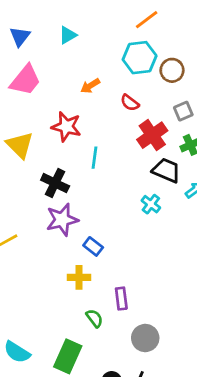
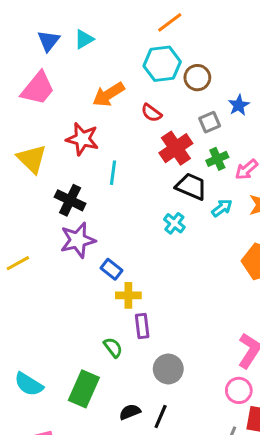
blue triangle: (20, 36) -> (49, 41), moved
orange arrow: (90, 86) -> (108, 94), size x1.5
yellow cross: (79, 277) -> (128, 295), moved

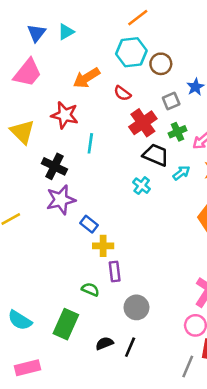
green semicircle: (113, 348) -> (90, 289), turned -30

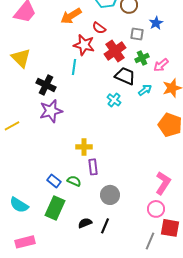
gray square: (171, 101) -> (137, 34), turned 32
red star: (65, 115) -> (84, 45), moved
blue rectangle: (89, 224) -> (54, 181), moved

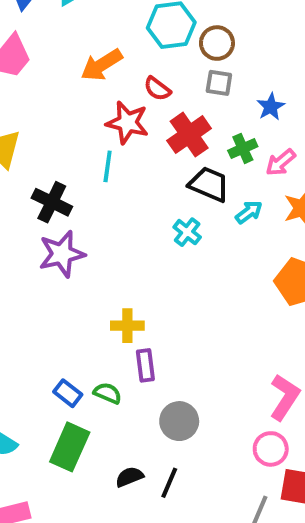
blue star: (156, 23) -> (271, 107), moved
gray square: (137, 34) -> (219, 83), moved

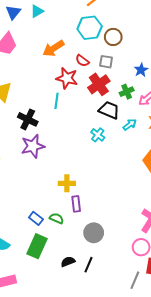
gray square: (219, 83) -> (106, 62), moved

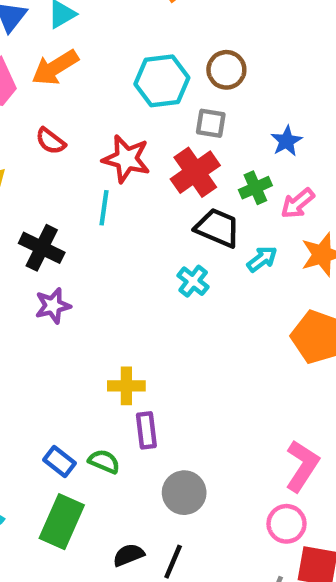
cyan hexagon: (90, 28) -> (162, 81), moved
orange arrow: (53, 48) -> (55, 68), moved
red semicircle: (82, 61) -> (51, 141), moved
purple star: (33, 146) -> (53, 306), size x0.7

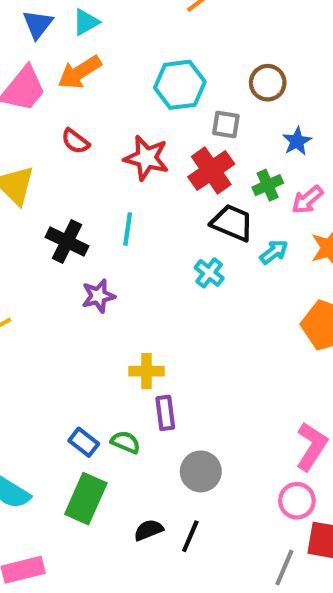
brown circle: (226, 70) -> (268, 83), moved
cyan line: (104, 208) -> (128, 229), moved
purple star: (53, 306) -> (98, 296), moved

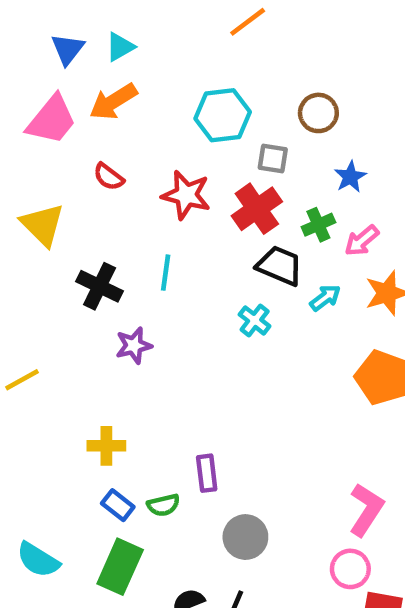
yellow cross: (146, 371) -> (106, 446), moved
green semicircle: (126, 442) -> (163, 505), turned 144

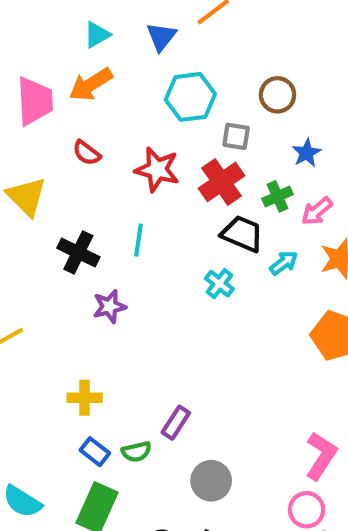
blue triangle: (68, 49) -> (161, 37), moved
pink trapezoid: (52, 120) -> (35, 101), turned -42
purple rectangle: (207, 473) -> (176, 423), turned 40

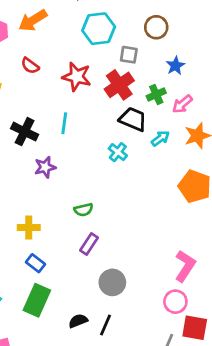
green semicircle: (136, 452) -> (84, 210), moved

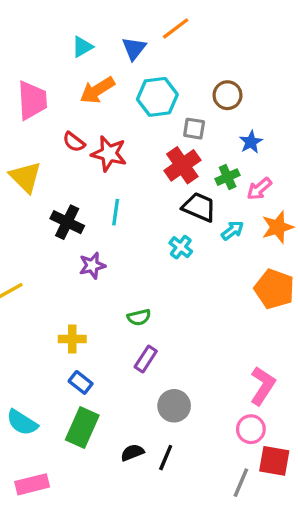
orange arrow: (33, 20) -> (97, 90), moved
red star: (77, 77) -> (109, 154), moved

